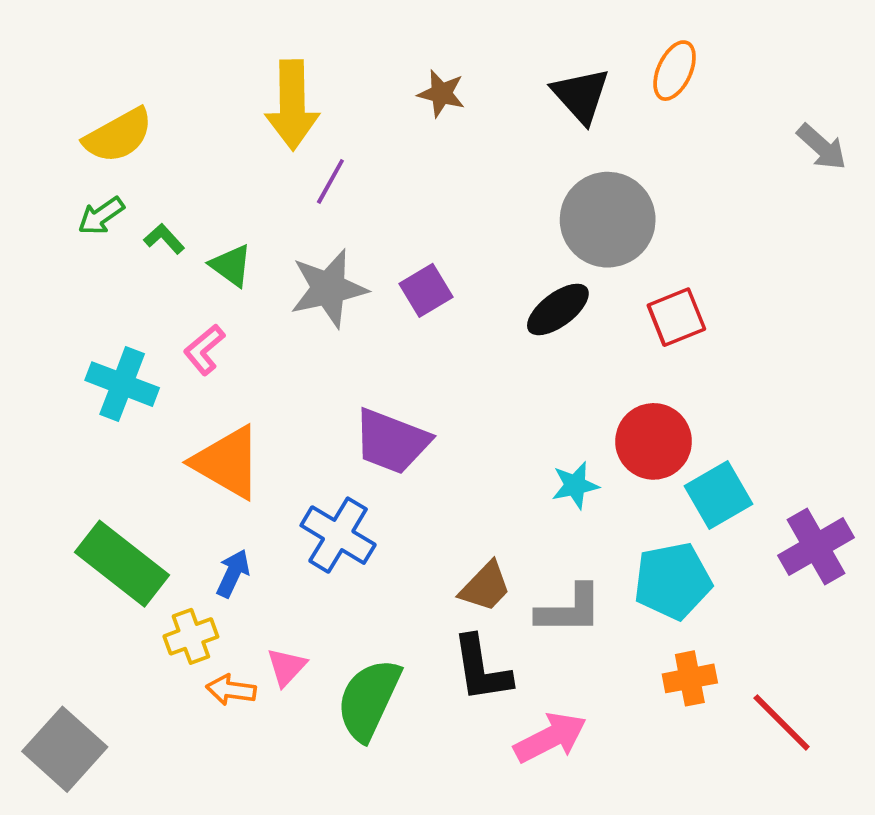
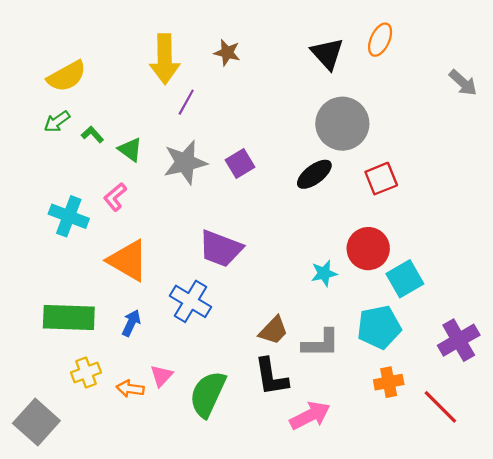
brown star: (441, 93) -> (227, 53), moved
purple cross: (816, 547) -> (459, 340), moved
green rectangle: (122, 564) -> (69, 318), turned -36
yellow cross: (191, 636) -> (86, 372), moved

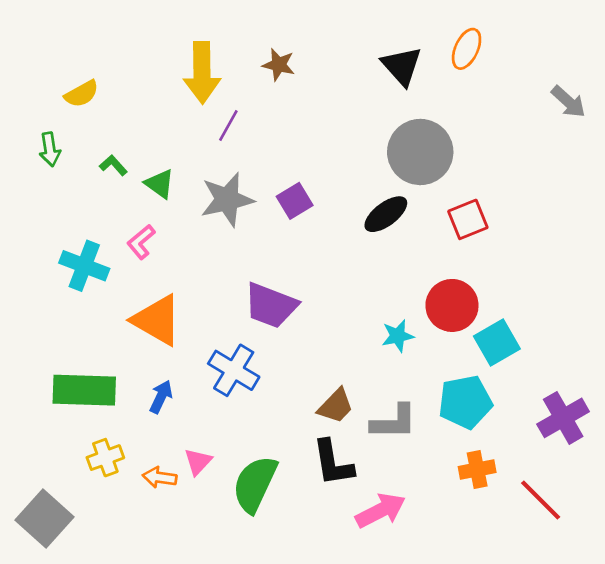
yellow semicircle: (67, 76) -> (82, 94), size x0.7
green arrow: (57, 121) -> (50, 149), moved, turned -64

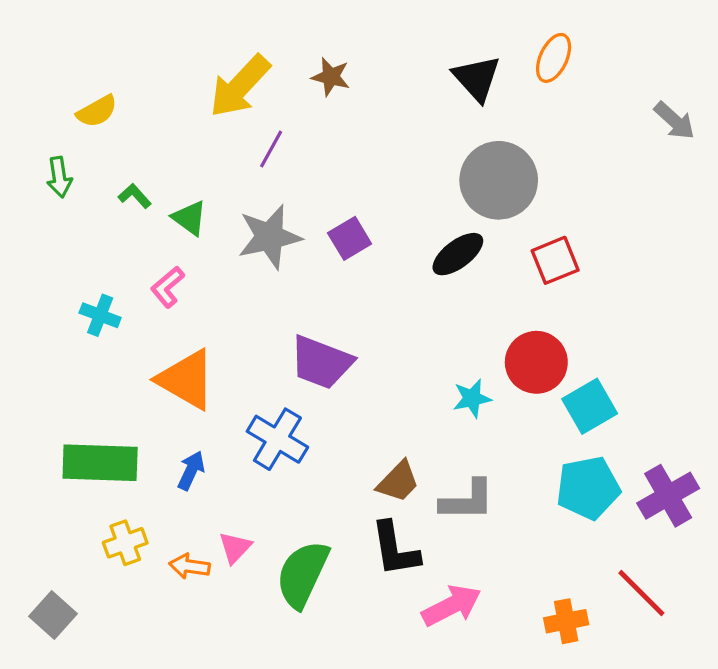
yellow arrow: (202, 73) -> (240, 86), turned 44
cyan cross: (84, 266) -> (100, 315), size x0.7
cyan pentagon: (465, 402) -> (588, 488), moved
orange cross: (477, 469) -> (566, 621), moved
gray square: (45, 518) -> (53, 615), size x0.7

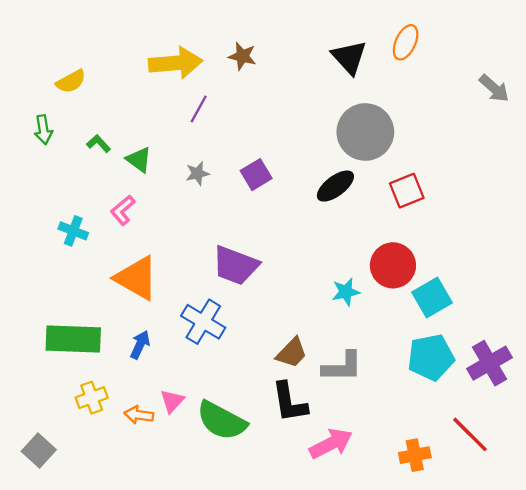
yellow arrow: (240, 86) -> (176, 63), turned -138
gray star: (270, 237) -> (197, 173), size x0.5
green semicircle: (303, 574) -> (222, 421), turned -87

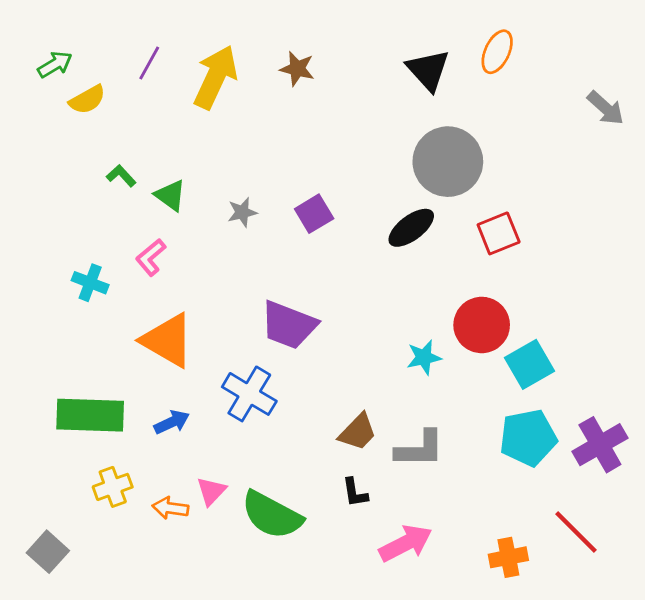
yellow arrow: (176, 63) -> (215, 77), turned -60
purple line: (199, 109) -> (149, 63), moved
green arrow: (43, 130) -> (55, 64), moved, turned -112
blue arrow: (140, 345) -> (172, 422), turned 40
black L-shape: (289, 402) -> (355, 493), size x0.6

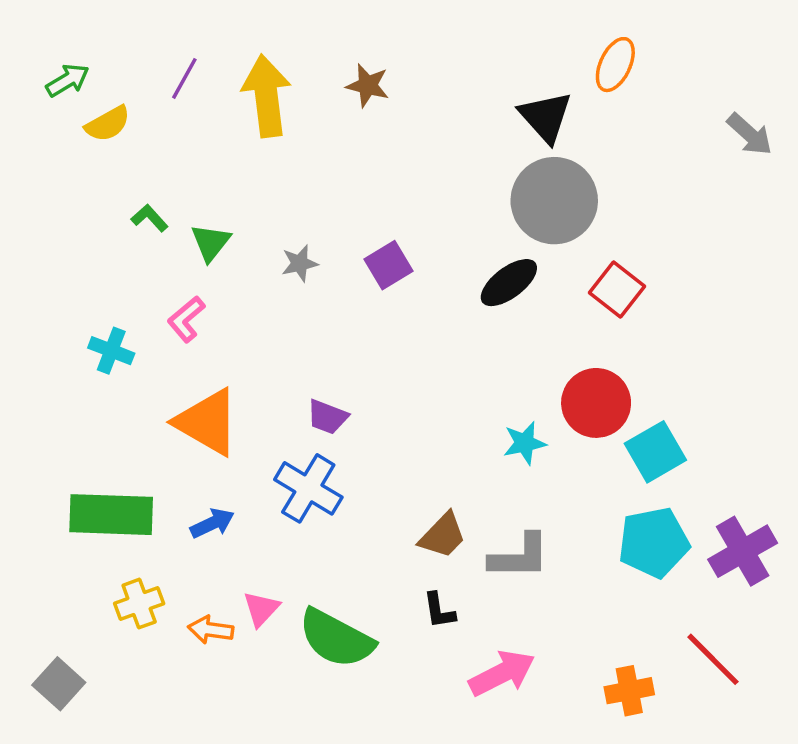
black triangle: (428, 70) -> (546, 117), moved
yellow arrow: (215, 77) -> (266, 96), turned -32
green triangle: (170, 195) -> (211, 242), turned 32
red square: (499, 233) -> (617, 290), turned -30
purple trapezoid: (289, 325) -> (327, 417), moved, size x0.6

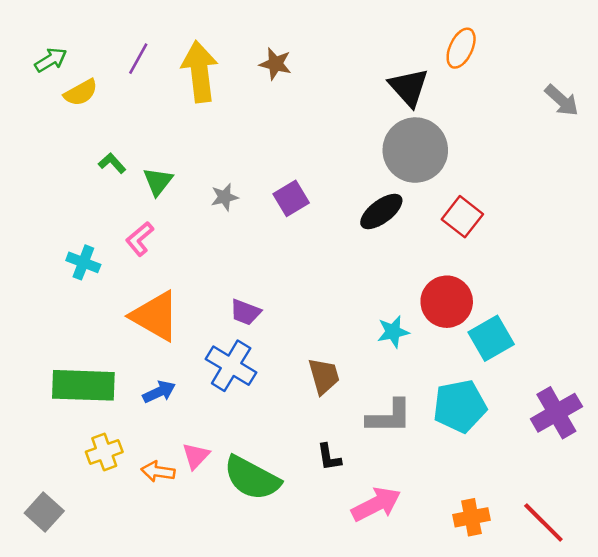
brown trapezoid: (443, 535) -> (324, 376), moved, turned -60
cyan pentagon: (654, 542) -> (460, 406), moved
red line: (713, 659) -> (543, 523), moved

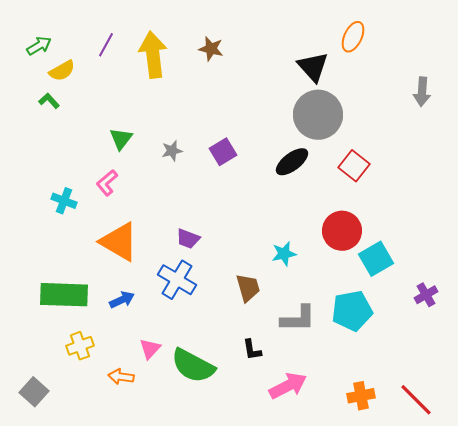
gray arrow: (562, 100) -> (422, 92), moved, turned 52
green L-shape: (112, 163) -> (49, 101), moved
cyan star: (393, 332) -> (284, 254), moved
purple cross: (556, 413) -> (426, 295), moved, size x0.6
orange arrow: (158, 472) -> (121, 377), moved

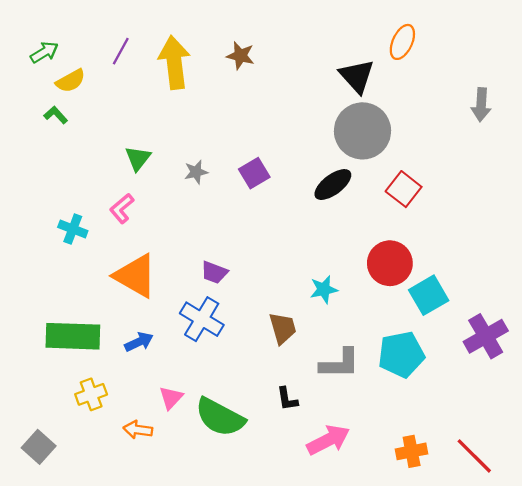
purple cross: (426, 295) -> (486, 336), size x1.6

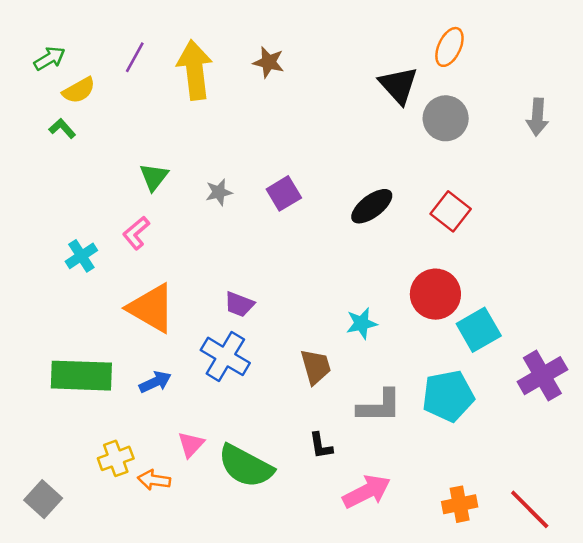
gray circle: (362, 131) -> (446, 118), moved, size x0.7
cyan cross: (73, 229) -> (81, 256), turned 36
yellow cross: (91, 394) -> (116, 458), moved

